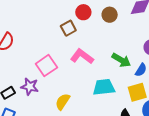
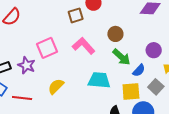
brown circle: (110, 15) -> (115, 34), moved

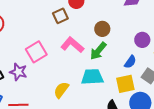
green arrow: (121, 57) -> (98, 51), moved, turned 96
yellow semicircle: (56, 86) -> (61, 90), moved

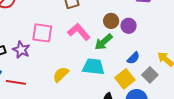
purple circle: (142, 40) -> (129, 26), moved
pink square: (36, 52) -> (42, 33), turned 30
yellow square: (125, 84) -> (125, 79), turned -36

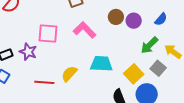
green arrow: (104, 42) -> (149, 45), moved
blue semicircle: (133, 58) -> (161, 19), moved
red line: (16, 82) -> (44, 82), moved

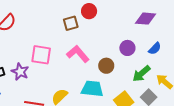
brown circle: (116, 17) -> (106, 66), moved

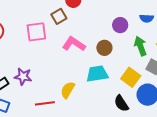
blue semicircle: (155, 48) -> (147, 18), turned 64
pink square: (41, 55) -> (36, 32), moved
green arrow: (141, 74) -> (140, 46), turned 126

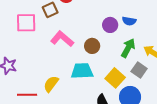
blue semicircle: (147, 18) -> (129, 21), moved
green arrow: (140, 46) -> (128, 48), turned 42

